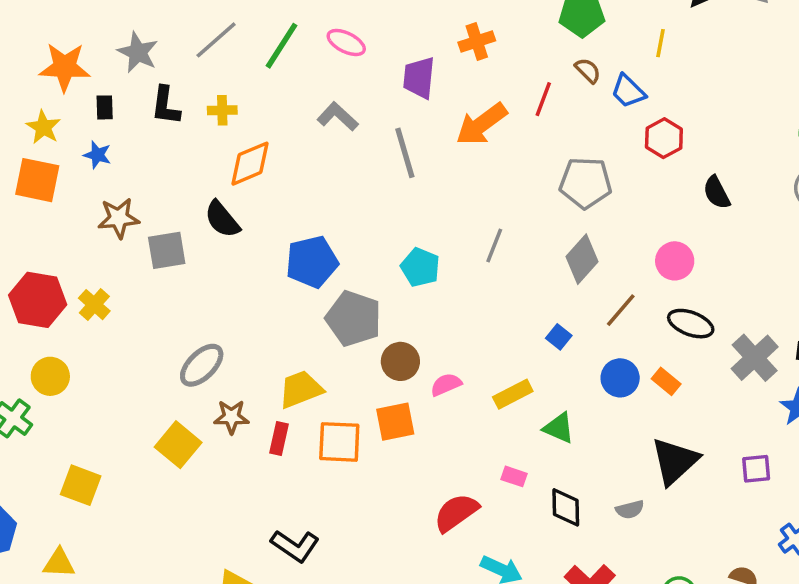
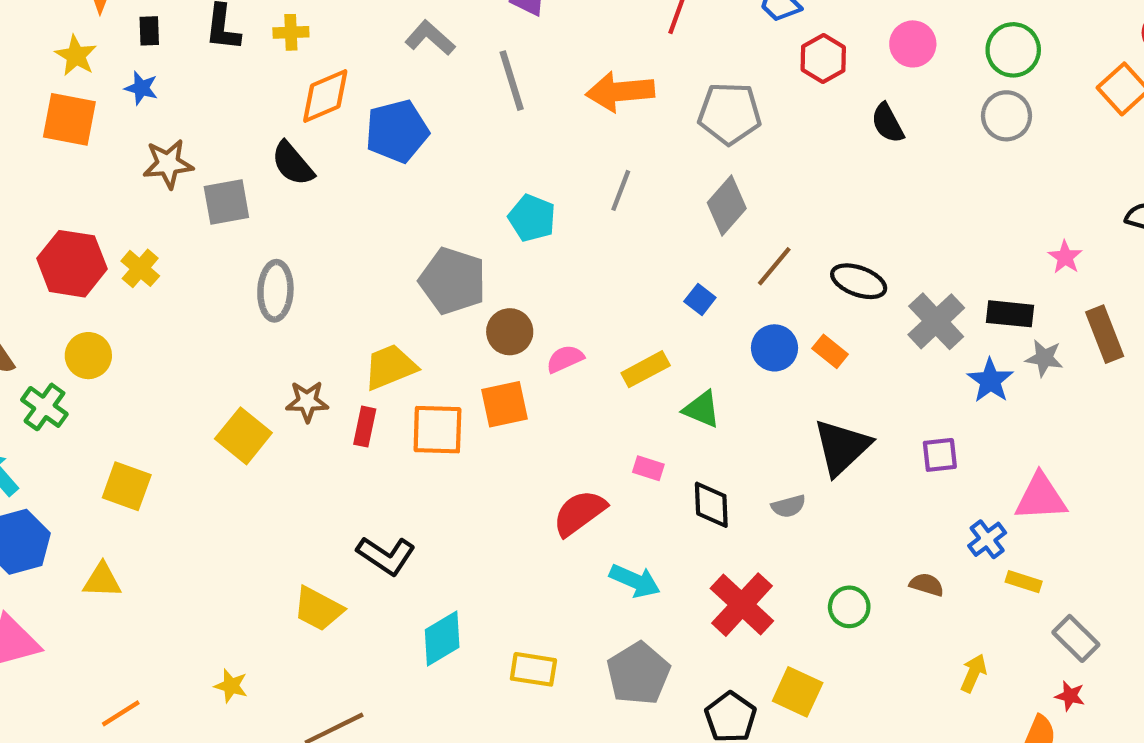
orange arrow: (481, 124) -> (620, 92), moved, turned 32
pink circle: (675, 261) -> (913, 44), moved
blue pentagon: (312, 262) -> (397, 131), moved
gray ellipse: (202, 365) -> (275, 291), moved, turned -42

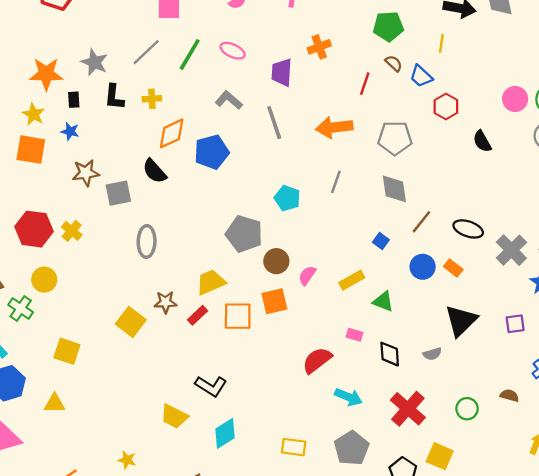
pink circle: (913, 44) -> (515, 99), moved
gray diamond: (727, 206) -> (394, 189), turned -48
pink semicircle: (565, 359) -> (307, 275), turned -30
red rectangle: (365, 427) -> (198, 315), turned 36
cyan diamond: (442, 639) -> (225, 433), moved

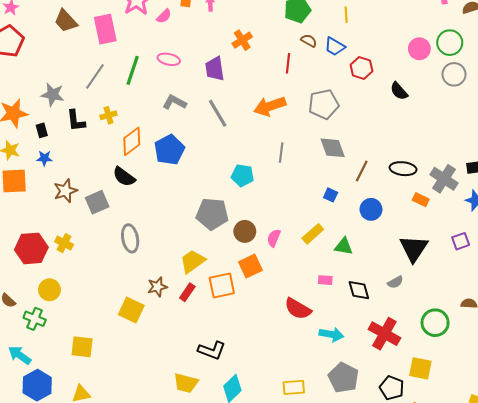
orange rectangle: (453, 268) -> (421, 200), moved
red semicircle: (317, 360) -> (298, 309), turned -100
green circle: (467, 409) -> (435, 323), size x1.4

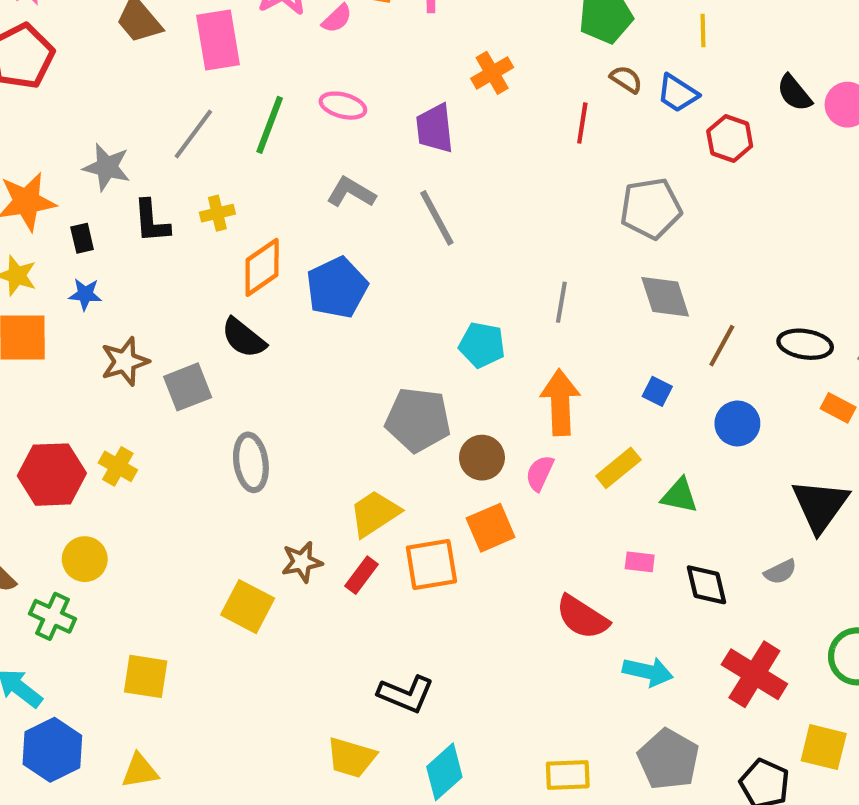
black semicircle: (399, 91) -> (794, 93), moved
orange arrow: (270, 106) -> (560, 402), moved, turned 104

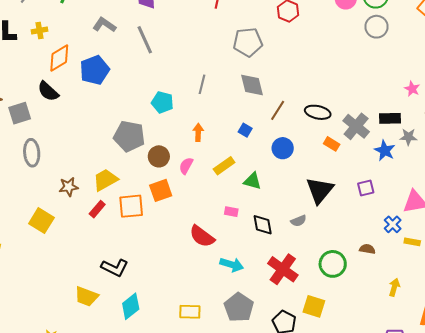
orange arrow: (560, 402) -> (198, 132), size x0.6
gray ellipse: (251, 462) -> (32, 153), moved
brown star: (302, 562) -> (69, 187), moved

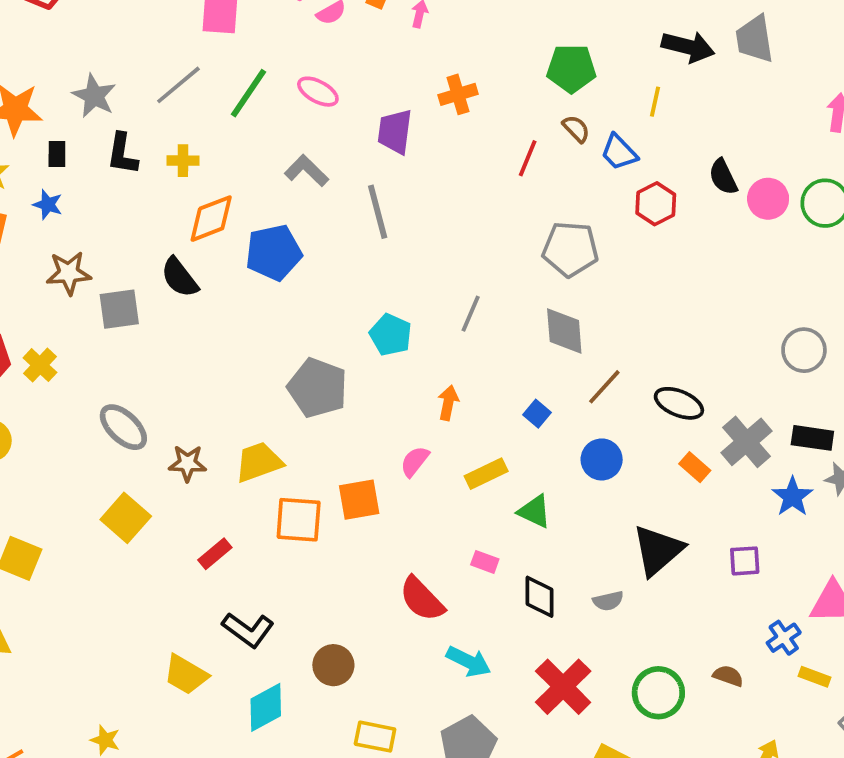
gray circle: (376, 27) -> (804, 350), moved
gray ellipse: (32, 153) -> (123, 427), moved, turned -52
brown circle: (159, 156) -> (333, 665), moved
red rectangle: (97, 209) -> (215, 554), moved

